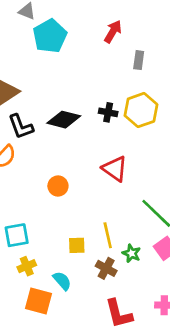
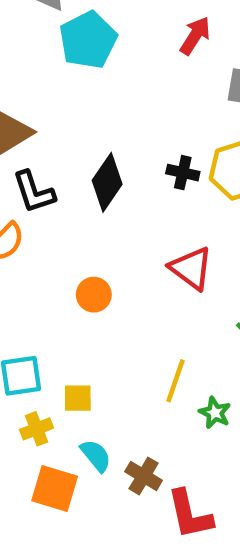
black diamond: (64, 120) -> (107, 182), turned -72
yellow line: (108, 235) -> (175, 381), turned 30
yellow square: (77, 245) -> (78, 398), moved
brown cross: (106, 268) -> (144, 476), moved

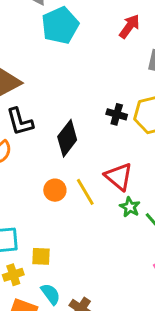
black diamond: (107, 182) -> (67, 138), moved
yellow line: (175, 381) -> (85, 192), moved, turned -52
green star: (215, 413) -> (130, 207), moved

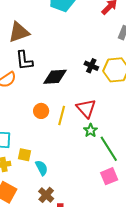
black diamond: (67, 138) -> (55, 77), turned 40
yellow line: (85, 192) -> (62, 115), turned 36
cyan semicircle: (51, 294) -> (42, 168), moved

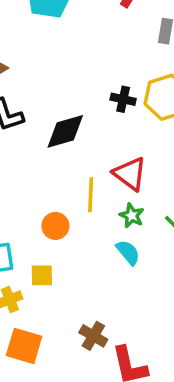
orange circle: (41, 111) -> (55, 226), moved
green star: (91, 130) -> (132, 216), moved
cyan semicircle: (42, 168) -> (128, 252), moved

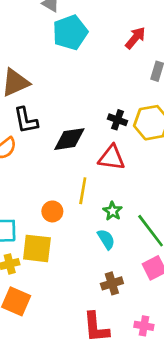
red triangle: (130, 174) -> (112, 158), moved, turned -36
yellow square: (42, 275) -> (37, 248), size x1.6
brown cross: (93, 336) -> (112, 283), moved, turned 35

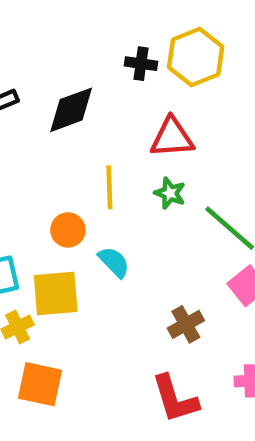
red triangle: (112, 158) -> (172, 137), moved
green star: (113, 211) -> (170, 193), moved
cyan semicircle: (106, 239) -> (114, 262), moved

